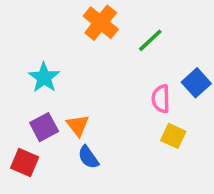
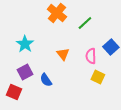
orange triangle: (78, 125) -> (63, 54), moved
blue semicircle: (88, 157) -> (46, 80), moved

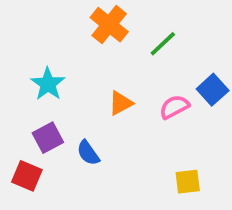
orange triangle: (63, 54) -> (121, 103), turned 40
pink semicircle: (91, 56) -> (174, 107), turned 63
yellow square: (98, 77) -> (188, 182), moved, turned -32

